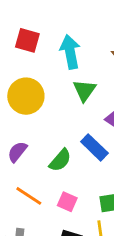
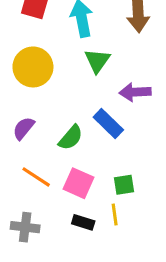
pink square: (67, 202) -> (78, 183), size x1.4

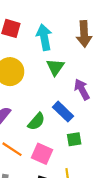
purple arrow: (135, 92) -> (82, 89), turned 65
green square: (124, 185) -> (74, 139), moved

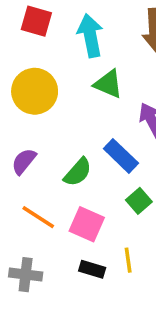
green triangle: (55, 67) -> (108, 84), turned -42
green square: (74, 139) -> (139, 201), turned -32

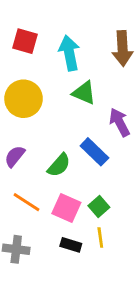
green square: (139, 201) -> (99, 206), moved

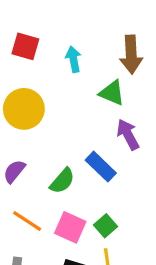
cyan arrow: (69, 53) -> (73, 59), size x0.7
green triangle: (84, 93) -> (112, 93), moved

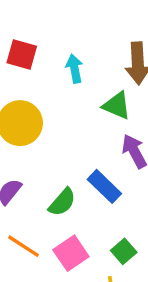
green square: (105, 226) -> (124, 251), moved
pink square: (70, 227) -> (71, 253), turned 32

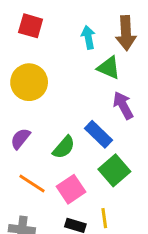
cyan arrow: (74, 69) -> (88, 37), moved
green square: (124, 251) -> (114, 170), moved, size x1.5

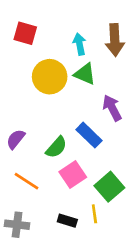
green triangle: (109, 68) -> (85, 74), moved
yellow circle: (29, 82) -> (50, 77), moved
green square: (114, 170) -> (109, 187), moved
pink square: (71, 189) -> (73, 174), moved

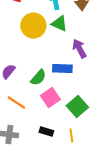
blue rectangle: (89, 135) -> (62, 69), turned -42
yellow line: (94, 214) -> (71, 136), moved

